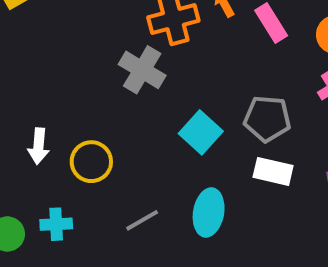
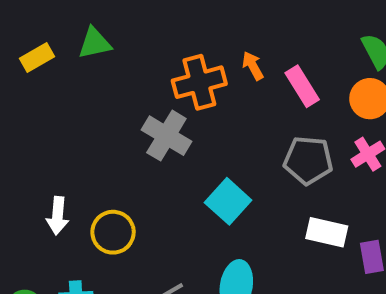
gray pentagon: (267, 119) -> (308, 160), moved
white rectangle: (273, 171) -> (327, 232), moved

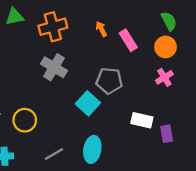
orange cross: (199, 82) -> (53, 27), moved
gray pentagon: (308, 160) -> (109, 81), moved

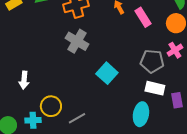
gray pentagon: (109, 81) -> (152, 61), moved
yellow circle: (25, 120) -> (51, 106), moved
cyan ellipse: (92, 149) -> (141, 114), moved

